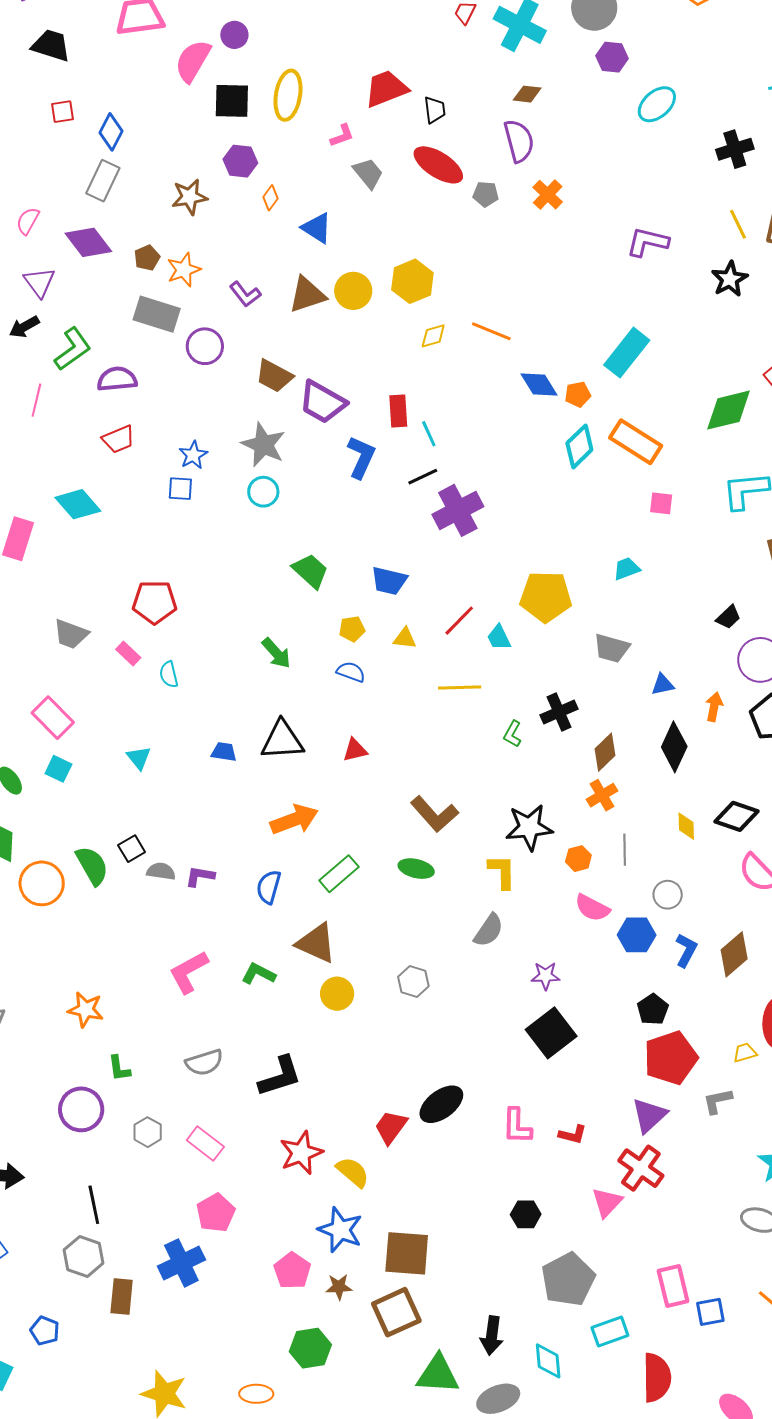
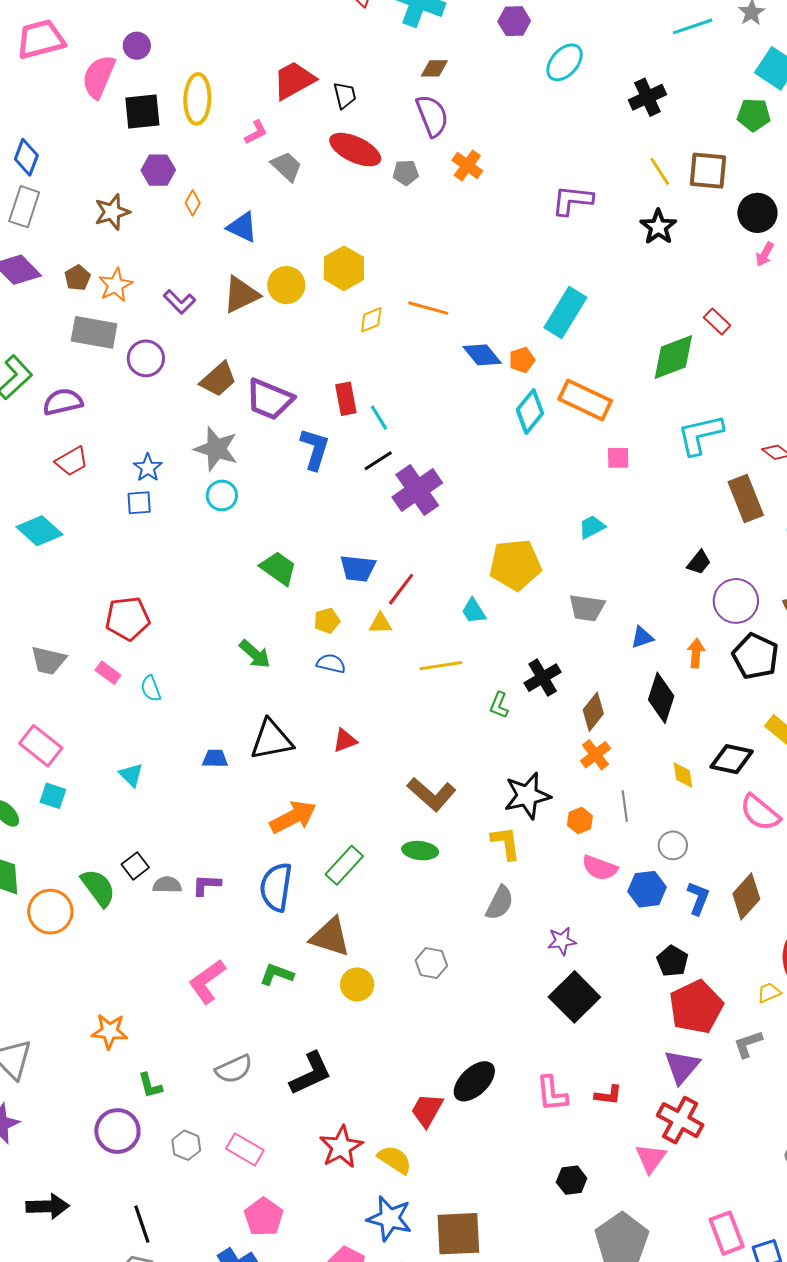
brown trapezoid: (274, 376) -> (218, 379), turned -63
red line: (459, 621) -> (401, 589), moved
blue semicircle: (269, 887) -> (276, 887), size x1.4

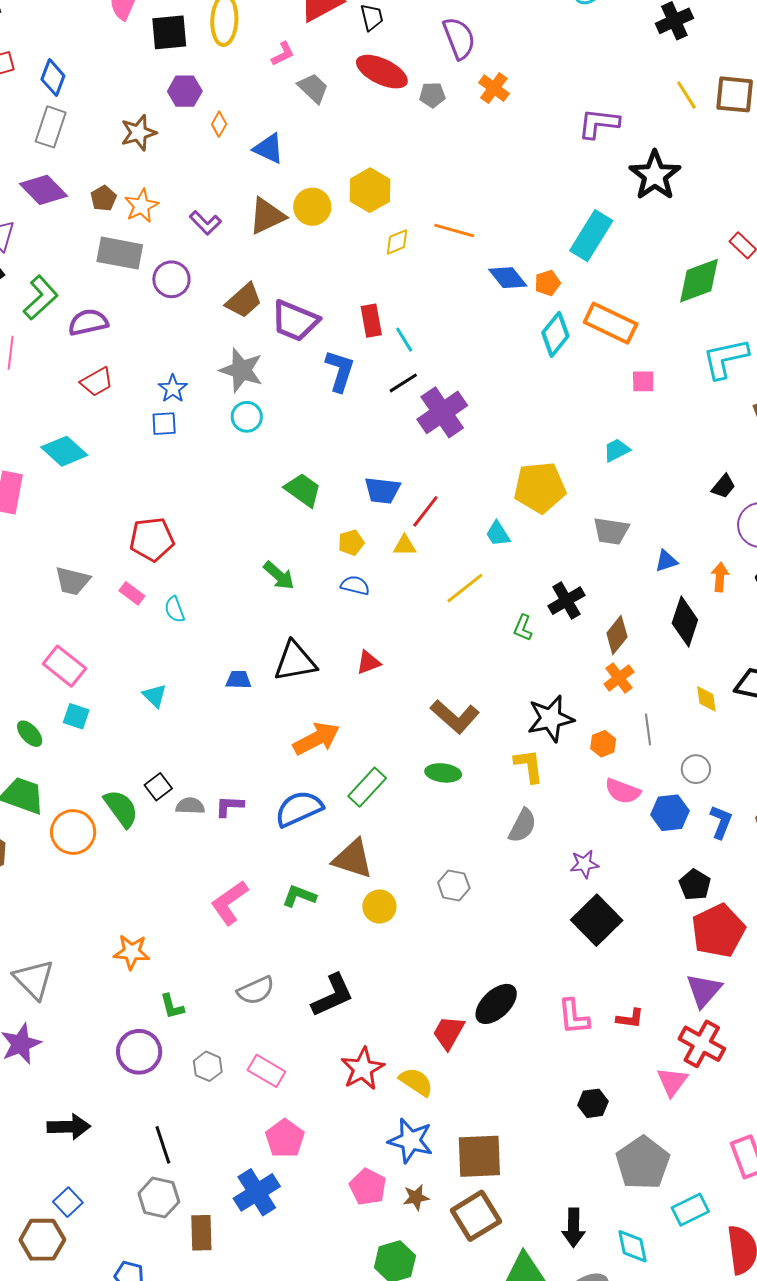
black star: (658, 227) -> (655, 175), moved, size x1.4
yellow line: (441, 666) -> (465, 588), turned -30
blue semicircle: (276, 887) -> (299, 809), turned 57

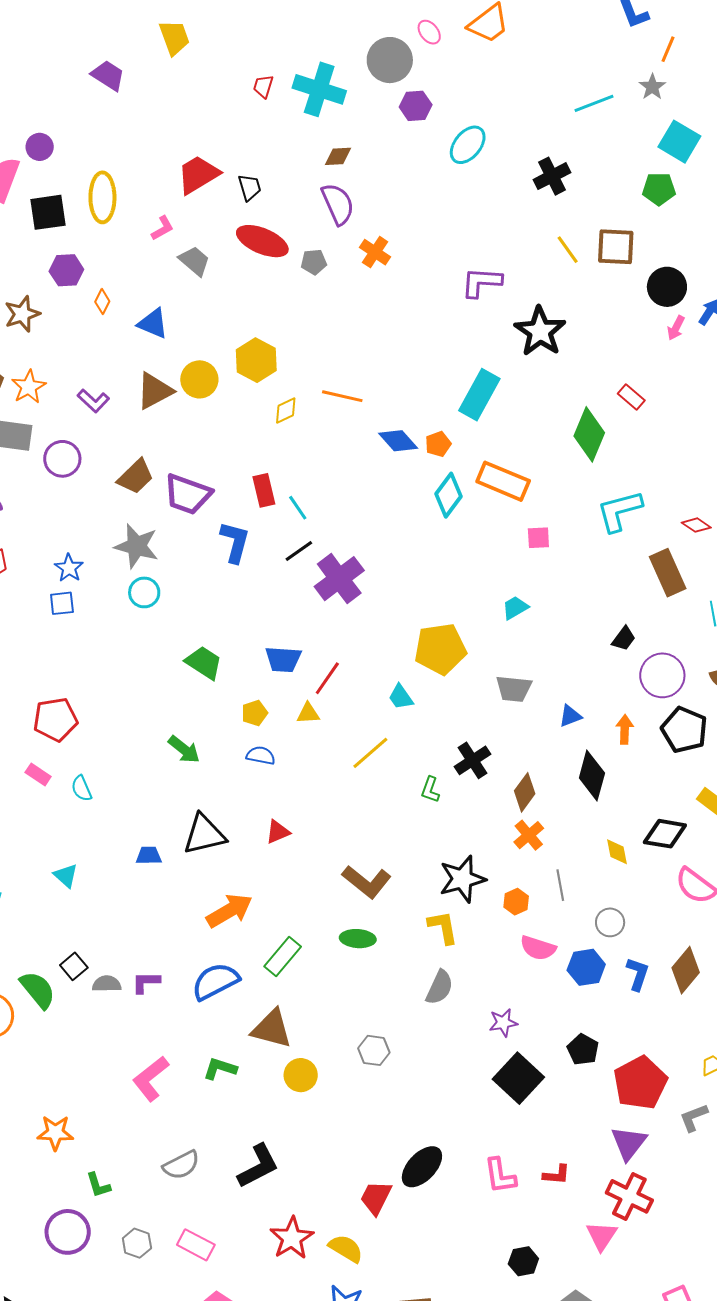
green diamond: (699, 281) -> (589, 434), turned -44
black pentagon: (695, 885) -> (583, 1050), moved

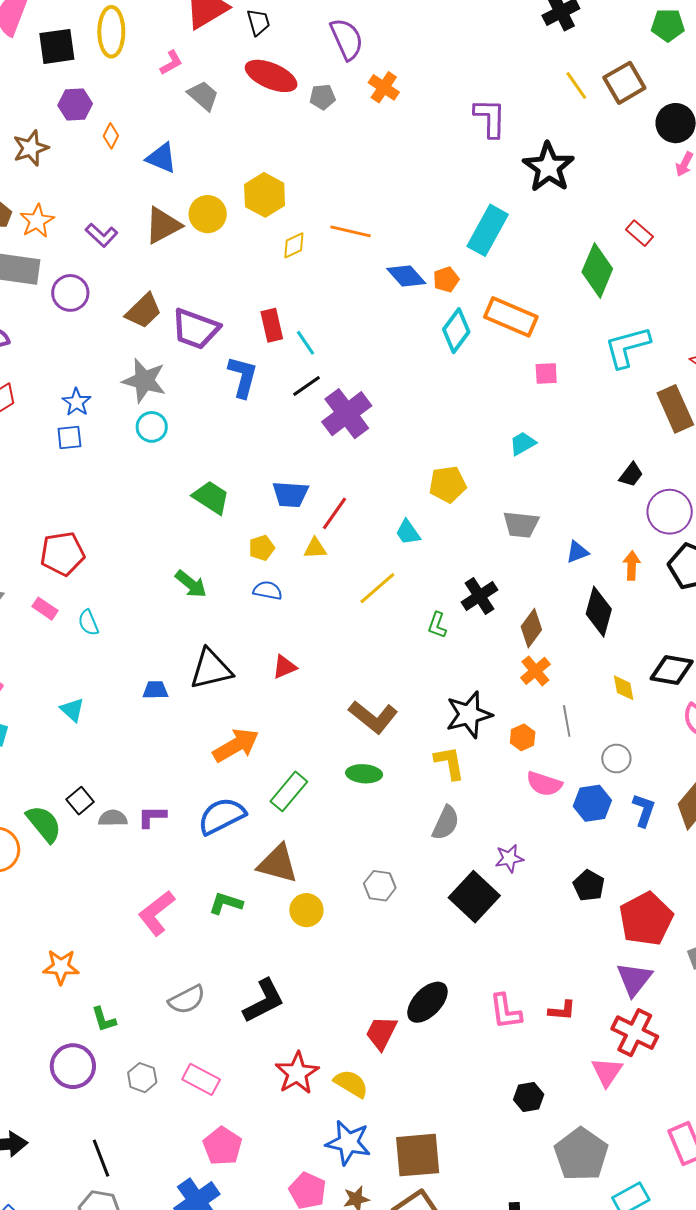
brown square: (616, 247) -> (624, 83), turned -33
purple L-shape: (481, 282) -> (490, 118), turned 87
yellow pentagon: (440, 649) -> (448, 484), size x0.7
black square: (518, 1078) -> (474, 897), moved

